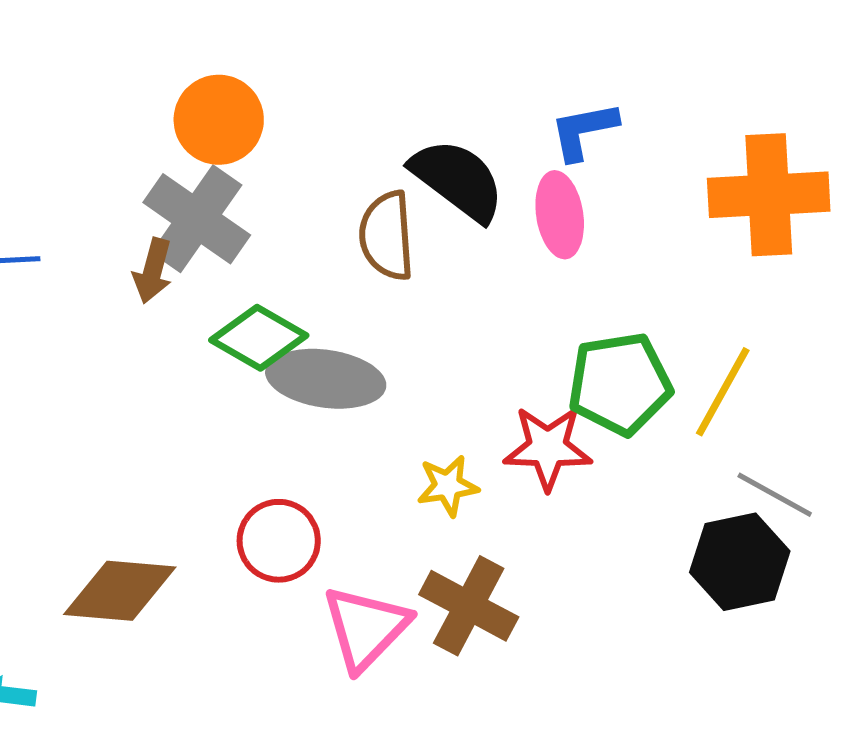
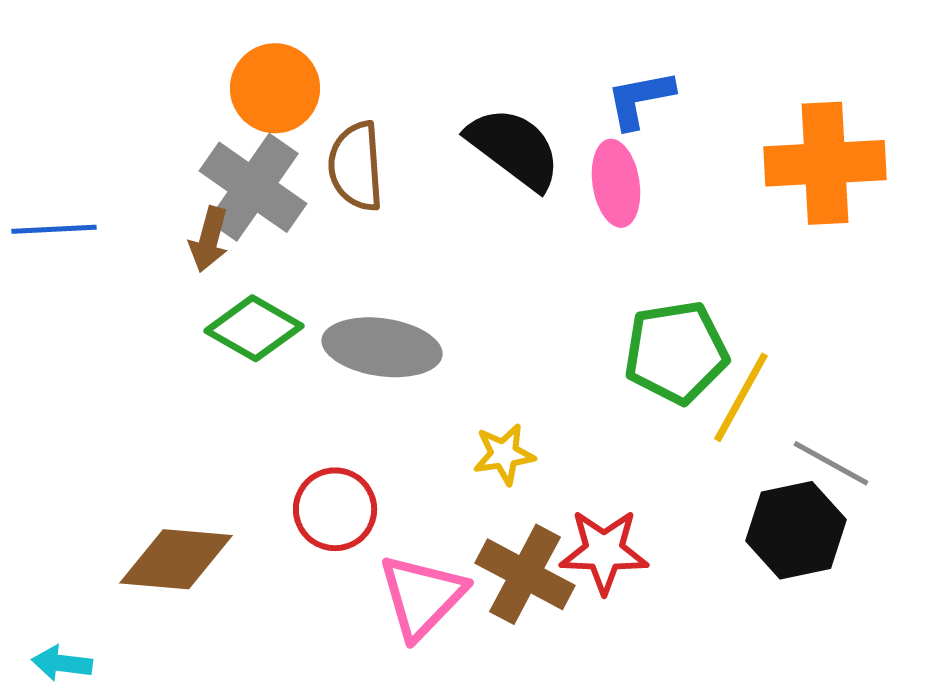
brown semicircle: (387, 236) -> (356, 166), moved
green diamond: (259, 338) -> (254, 328), moved
yellow line: (723, 392) -> (741, 397), moved
red star: (548, 448) -> (604, 551), moved

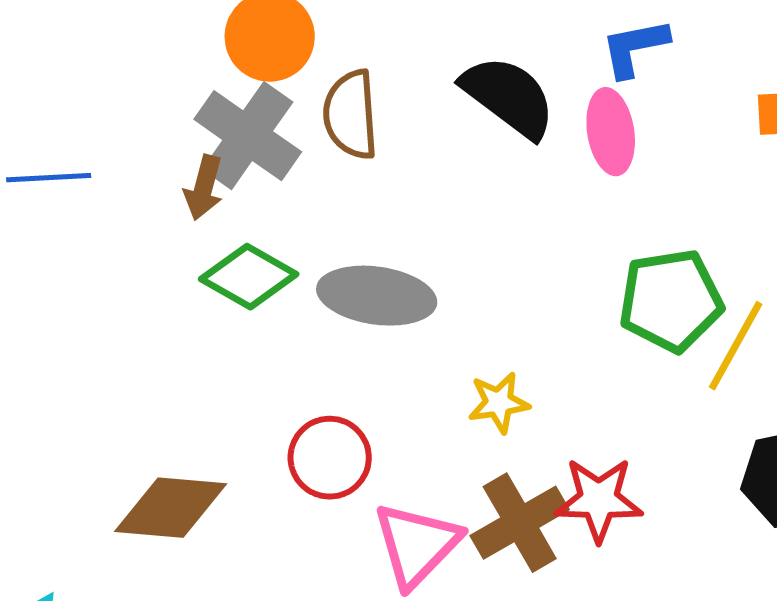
brown cross: (525, 574) -> (520, 523), turned 32

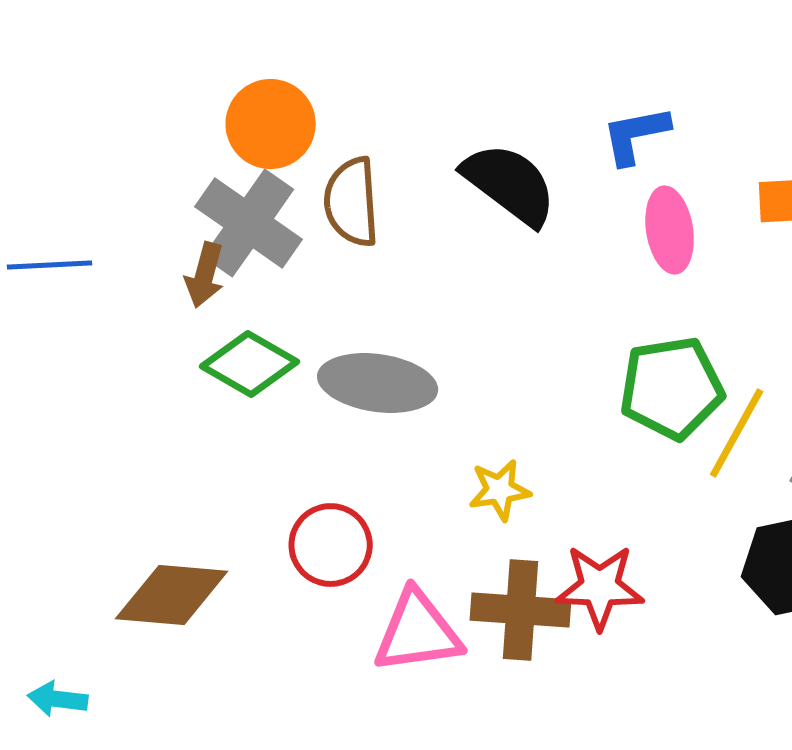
pink ellipse: (611, 132) -> (670, 230), moved
brown cross: (520, 523) -> (521, 610), turned 34
pink triangle: (417, 545) -> (418, 632), turned 38

